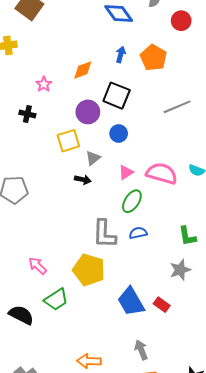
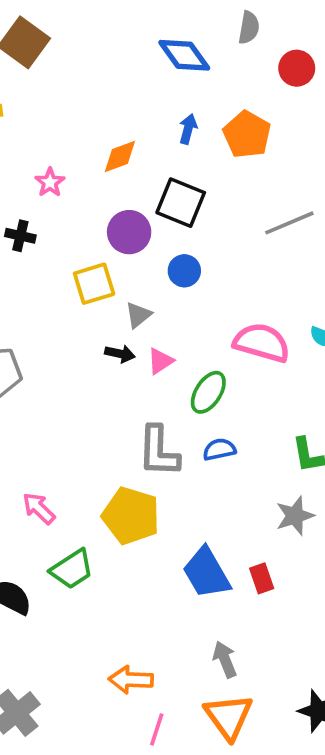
pink triangle: (126, 172) -> (160, 361), moved
red rectangle: (162, 305) -> (262, 578), turned 35

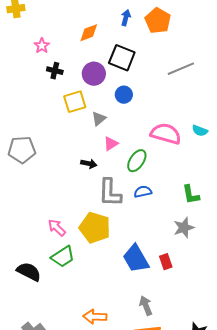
pink star: (50, 182) -> (42, 46), moved
black cross: (20, 236) -> (55, 71), moved
black arrow: (120, 354) -> (89, 164), moved
pink arrow: (39, 508) -> (57, 228), moved

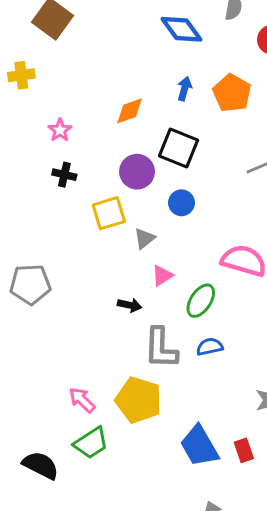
black cross: (55, 71) -> (64, 175), moved

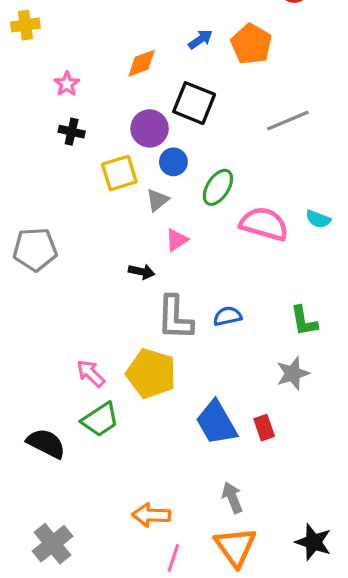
blue arrow: (184, 89) -> (200, 39), turned 40
blue circle: (182, 203) -> (173, 162), moved
green ellipse: (201, 301) -> (218, 187), moved

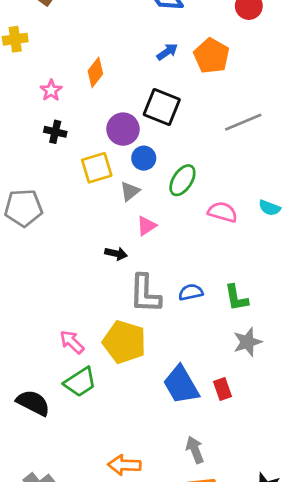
orange diamond: (142, 63) -> (95, 72), moved, turned -32
pink semicircle: (264, 224) -> (223, 212), size x0.7
gray pentagon: (35, 249) -> (23, 208), moved
green L-shape: (304, 321) -> (236, 298), moved

